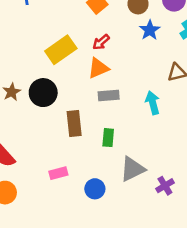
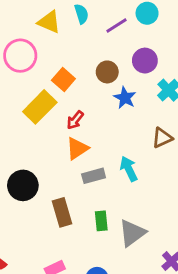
yellow rectangle: (61, 50) -> (40, 107), moved
cyan arrow: (153, 103) -> (129, 169), moved
gray triangle: (132, 169) -> (132, 233), moved

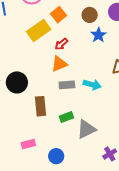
cyan arrow: (129, 169) -> (92, 85), turned 120
green rectangle: (101, 221) -> (66, 117), turned 64

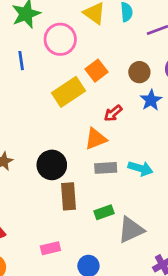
red arrow: (61, 44) -> (113, 113), moved
black circle: (17, 82) -> (52, 165), moved

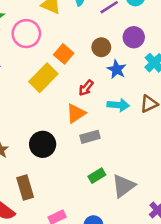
cyan arrow: (140, 168) -> (118, 105), moved
brown rectangle: (69, 196) -> (25, 188), moved

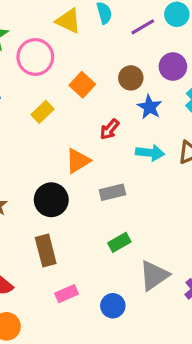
yellow rectangle: (43, 78) -> (43, 112), moved, size x0.6
orange triangle: (76, 113) -> (78, 161), moved
gray triangle: (124, 186) -> (154, 276), moved
brown rectangle: (25, 188) -> (46, 250), moved

